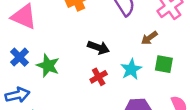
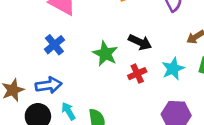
green star: (48, 66) -> (105, 54), moved

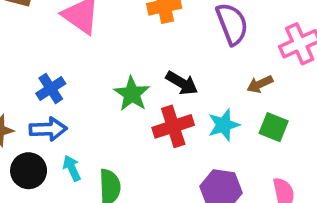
blue cross: (54, 45) -> (51, 89), moved
red cross: (137, 74) -> (173, 126), size x1.5

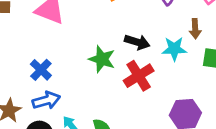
brown arrow: (260, 84) -> (195, 29), turned -54
cyan star: (224, 125) -> (174, 49), moved, turned 30

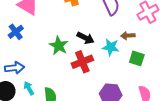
brown arrow: (195, 29) -> (128, 36), turned 80
blue cross: (41, 70) -> (16, 32), moved

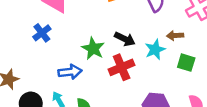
cyan star: (111, 47) -> (155, 50), turned -30
blue arrow: (15, 68) -> (70, 72), moved

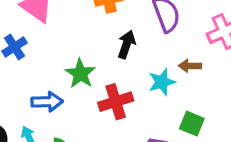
black arrow: (125, 39) -> (127, 44), moved, turned -102
green square: (186, 63) -> (192, 124), moved

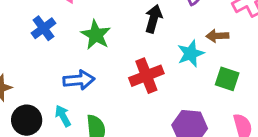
green star: (80, 74) -> (96, 35), moved
green square: (192, 124) -> (227, 79), moved

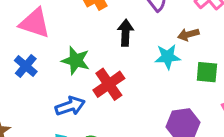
cyan star: (191, 54) -> (168, 57), turned 30
red cross: (146, 76) -> (109, 84), moved

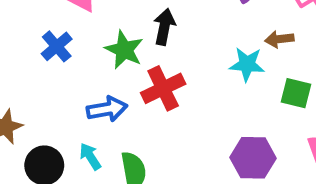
black arrow: (125, 33) -> (164, 27), moved

